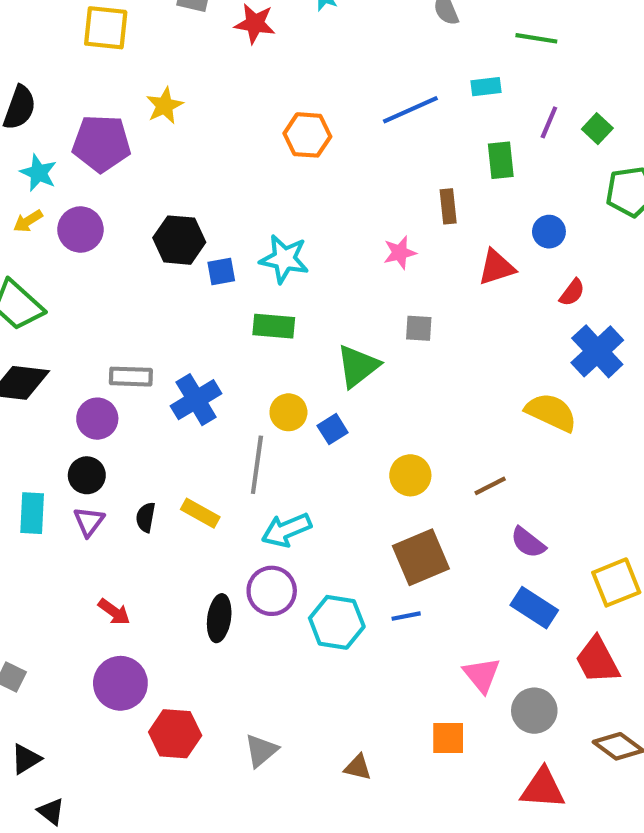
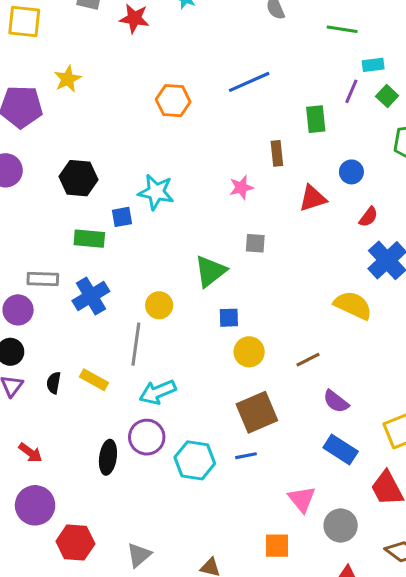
cyan rectangle: (486, 87) -> (373, 65), moved
blue square: (221, 272) -> (122, 217), moved
green rectangle: (274, 326) -> (89, 239), moved
blue square: (333, 429) -> (229, 318), moved, turned 30

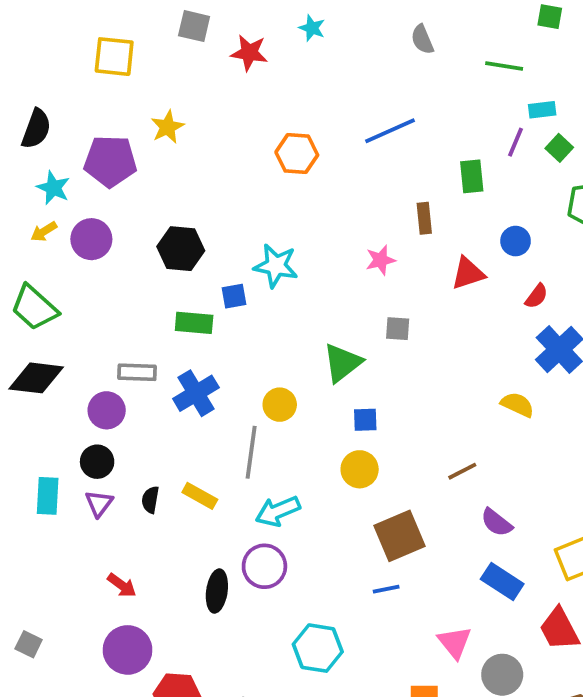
yellow semicircle: (353, 305) -> (517, 405), size x0.7
yellow circle: (249, 352) -> (360, 469), moved
cyan hexagon: (195, 460) -> (318, 648), moved

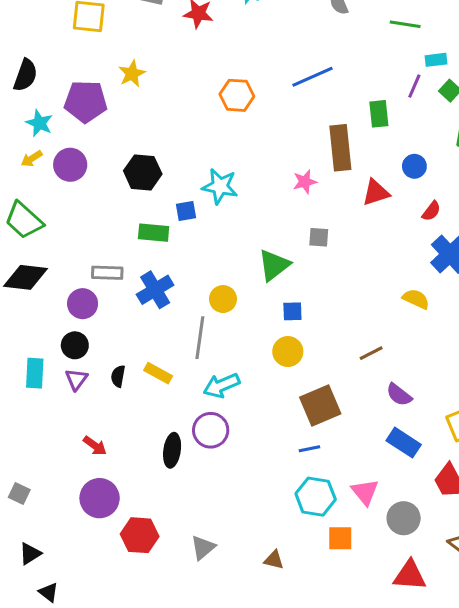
brown rectangle: (424, 218) -> (340, 148), size x1.8
cyan hexagon: (318, 648) -> (316, 497), moved

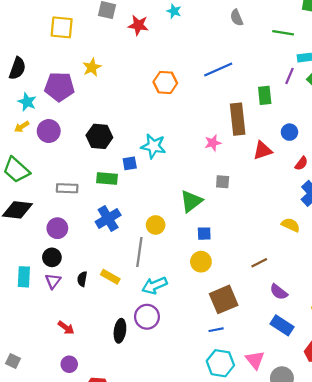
gray rectangle: (107, 273) -> (67, 188), moved
purple circle: (100, 498) -> (69, 364), size x0.6

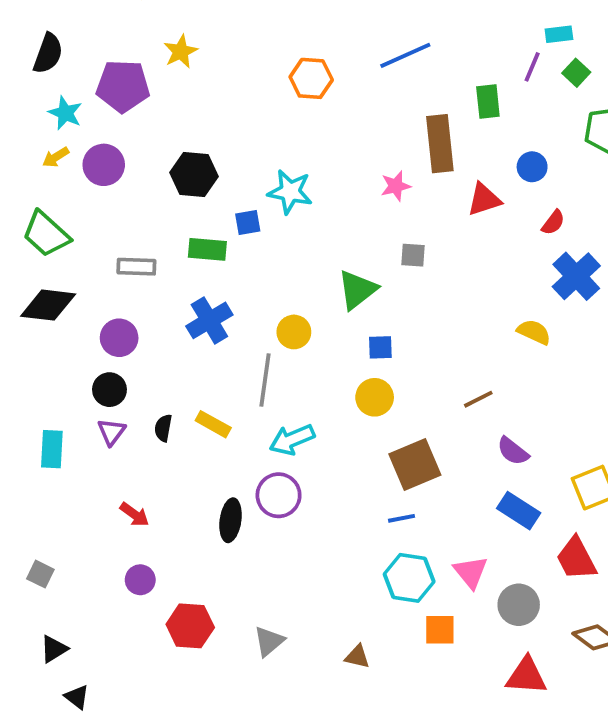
cyan rectangle: (24, 277) -> (52, 449), moved

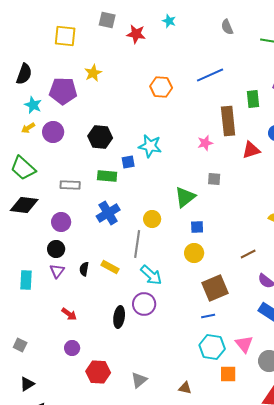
cyan arrow: (292, 440) -> (151, 275), turned -115

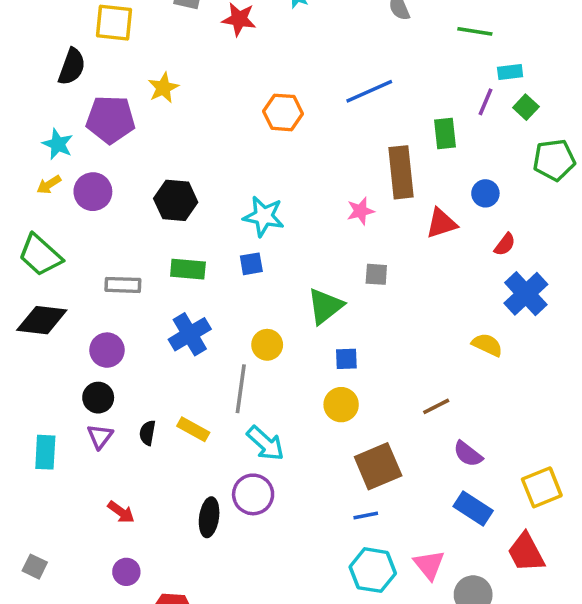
black semicircle: (24, 74) -> (72, 67), moved
blue square: (128, 162) -> (251, 264), moved

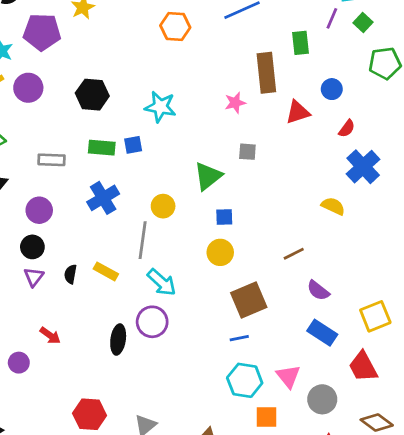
blue square: (251, 264) -> (133, 145), moved
purple circle: (126, 572) -> (19, 363), moved

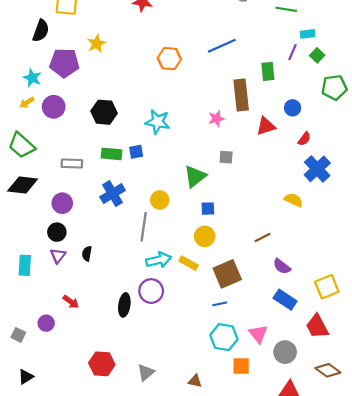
yellow rectangle: (106, 271) -> (189, 263), moved
cyan arrow: (162, 282) -> (159, 260), turned -55

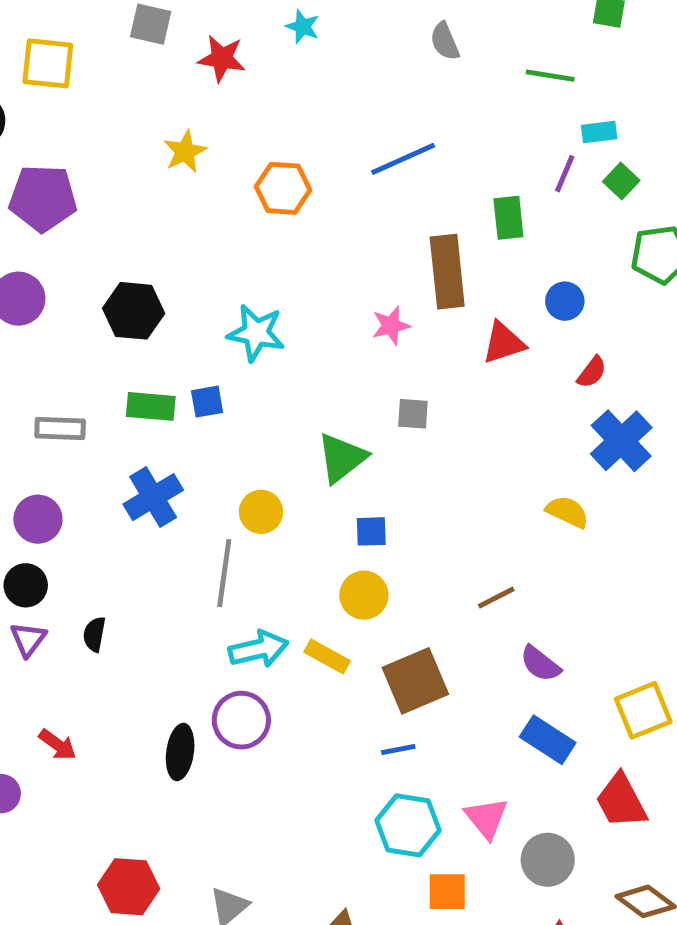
yellow star: (96, 44) -> (185, 152), moved

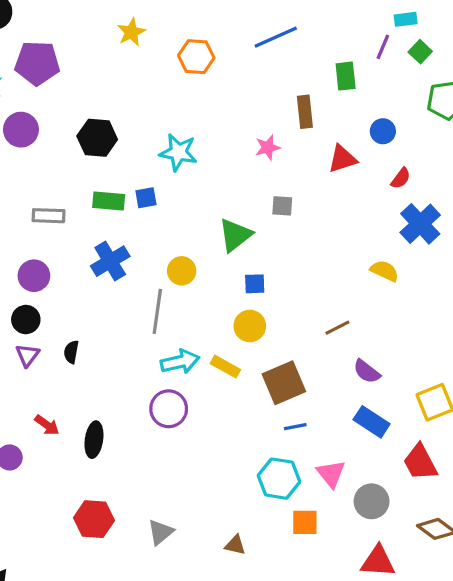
brown rectangle: (447, 272) -> (305, 112), size x0.7
blue line: (398, 750) -> (295, 427), moved
black ellipse: (180, 752) -> (94, 440), moved

